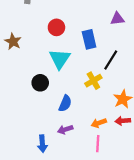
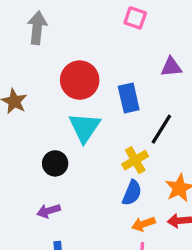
red circle: (56, 27) -> (80, 80), size x1.5
blue semicircle: (65, 103) -> (132, 193), moved
purple arrow: (65, 130) -> (49, 211), moved

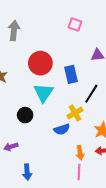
blue semicircle: (132, 193) -> (62, 129), moved, turned 49
purple arrow: (49, 211) -> (11, 147), moved
orange arrow: (143, 224) -> (80, 153), turned -80

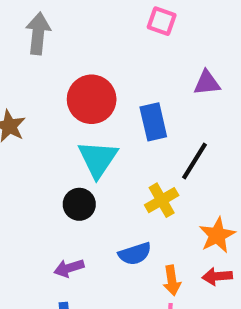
black circle: (25, 115) -> (79, 204), moved
blue semicircle: (62, 129) -> (135, 254), moved
purple arrow: (11, 147) -> (69, 268), moved

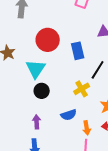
cyan triangle: (98, 159) -> (36, 69), moved
purple arrow: (69, 268) -> (37, 122), turned 104

